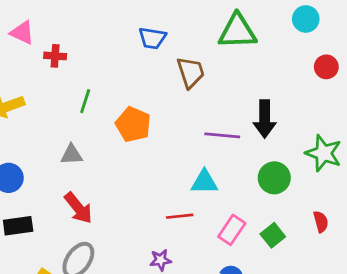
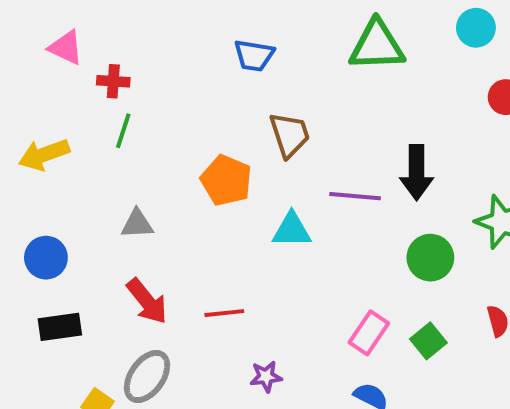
brown trapezoid: (191, 72) -> (290, 135), moved
green line: (85, 101) -> (123, 131), moved
cyan triangle: (204, 182) -> (292, 230), moved
red line: (180, 216) -> (224, 313), moved

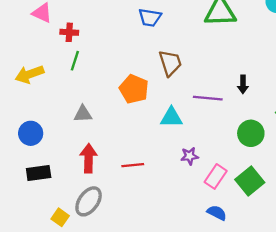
black arrow: (417, 172) -> (243, 85), size x0.6
red arrow: (147, 301) -> (89, 158), turned -140
green square: (428, 341) -> (250, 181), size x1.4
purple star: (266, 377) -> (190, 156), moved

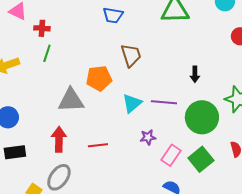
orange pentagon: (134, 89) -> (99, 78), turned -30
purple line: (208, 98) -> (164, 102), moved
gray triangle: (83, 114) -> (71, 100), moved, size x1.6
cyan triangle: (171, 117) -> (132, 103), turned -40
green circle: (251, 133) -> (202, 117), size x1.4

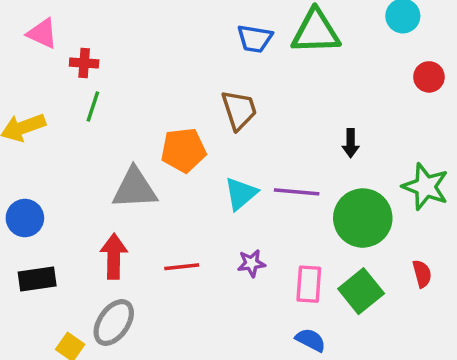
blue trapezoid: (113, 15) -> (255, 39), moved
purple star: (148, 137) -> (251, 263), moved
pink rectangle: (171, 155) -> (309, 284), turned -30

